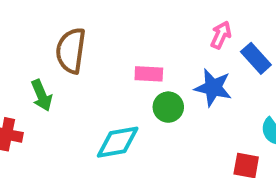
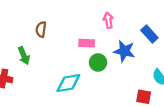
pink arrow: (221, 35) -> (108, 20), moved, turned -35
brown semicircle: (71, 51) -> (41, 29), size x0.6

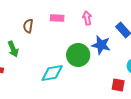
pink rectangle: (87, 43) -> (57, 18), moved
green circle: (98, 62) -> (78, 55), size x1.5

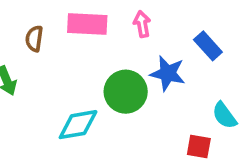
pink rectangle: (57, 18) -> (87, 24), size x1.5

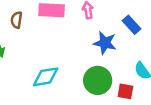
green circle: (126, 92) -> (98, 80), moved

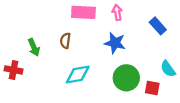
brown semicircle: (17, 20) -> (65, 41), moved
blue star: (105, 43) -> (115, 43), moved

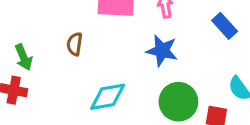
brown semicircle: (65, 41) -> (75, 44), moved
green arrow: (34, 47) -> (24, 57), moved

